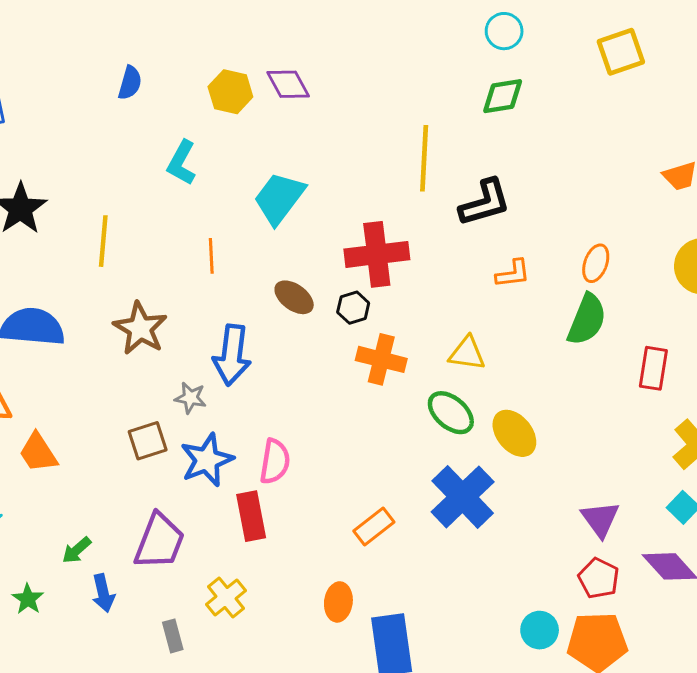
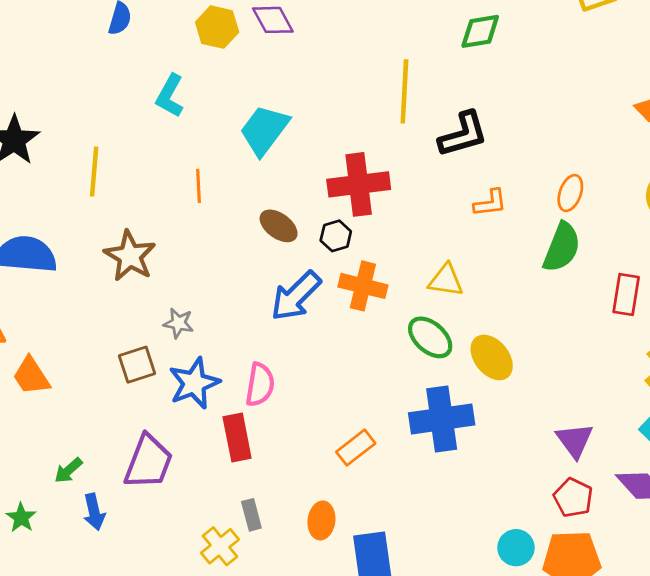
blue arrow: (232, 355) -> (296, 296), moved, turned 38
blue cross: (463, 497) -> (442, 419), turned 36
yellow cross: (226, 598) -> (220, 546), moved
gray rectangle: (173, 636) -> (251, 515), moved

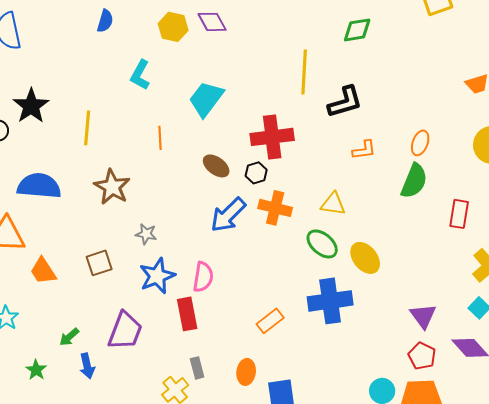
brown square: (137, 365) -> (99, 263), moved

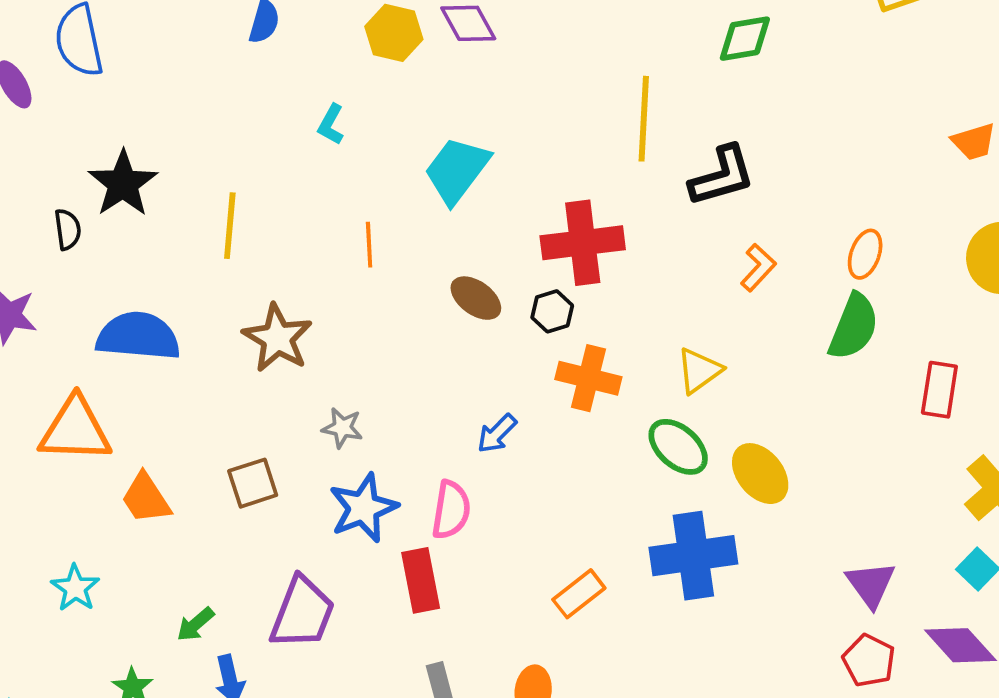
cyan L-shape: (140, 75) -> (331, 124), size x0.7
orange L-shape: (364, 150) -> (758, 268), turned -40
yellow triangle: (333, 204) -> (699, 371), turned -44
blue arrow: (228, 215) -> (497, 434), moved, size x0.6

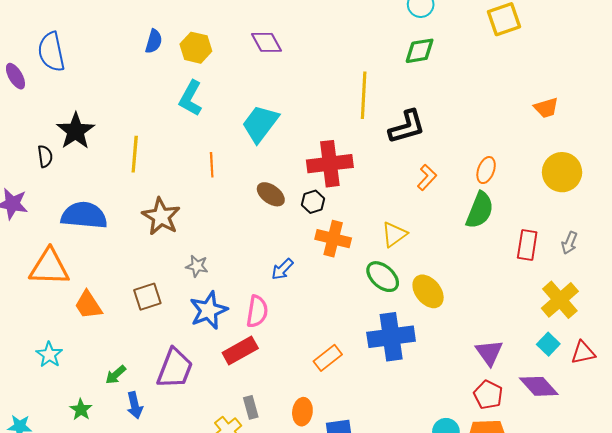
yellow hexagon: (394, 33) -> (196, 48), moved
cyan L-shape: (331, 124) -> (191, 98), size x1.6
red rectangle: (421, 580) -> (240, 350), turned 72

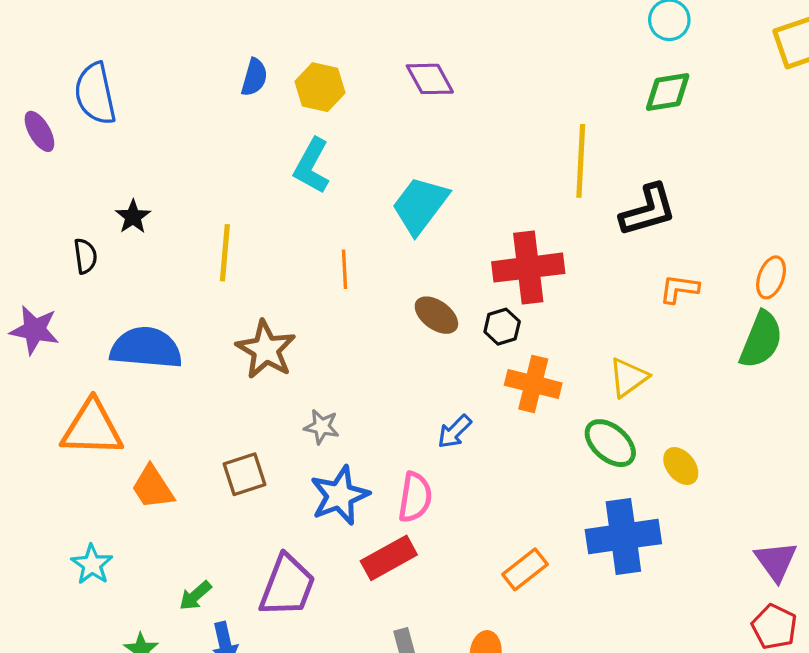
black star: (76, 131) -> (133, 217), size x0.6
orange L-shape: (427, 177) -> (679, 289), turned -125
yellow ellipse: (428, 291) -> (681, 466), size x0.7

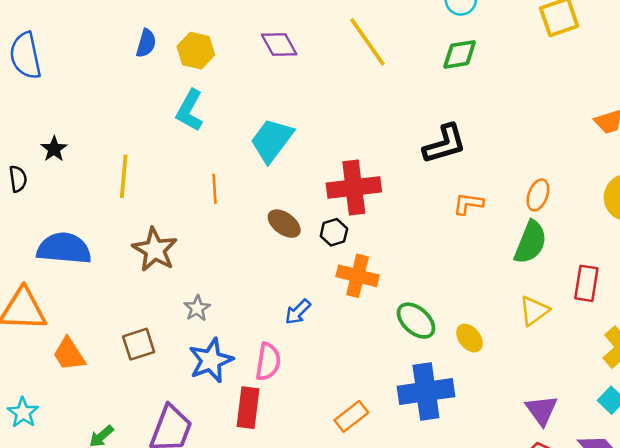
yellow line: (581, 161) -> (368, 42), moved, turned -38
yellow triangle: (628, 377) -> (534, 311), moved
gray star: (322, 427) -> (197, 308), turned 30
red rectangle: (389, 558) -> (248, 408), turned -54

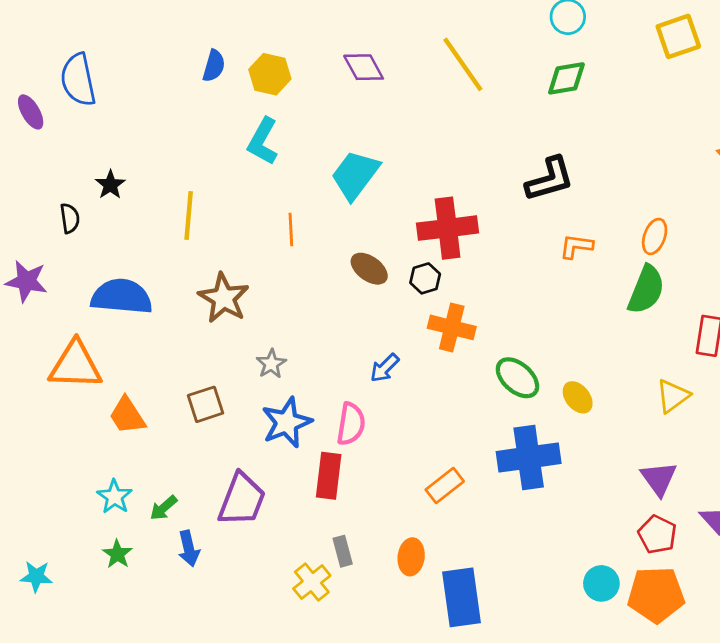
yellow triangle: (534, 311) -> (673, 396), moved
cyan star: (23, 413) -> (115, 497), moved

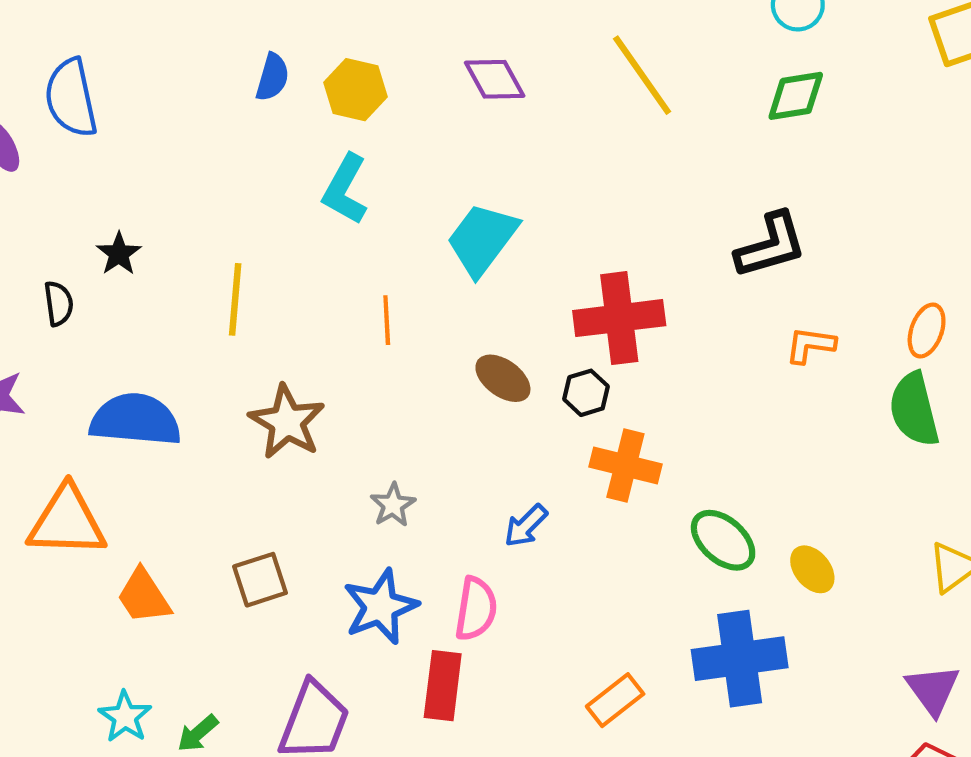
green semicircle: (646, 290) -> (914, 409), turned 144
gray star: (271, 364) -> (393, 505), moved

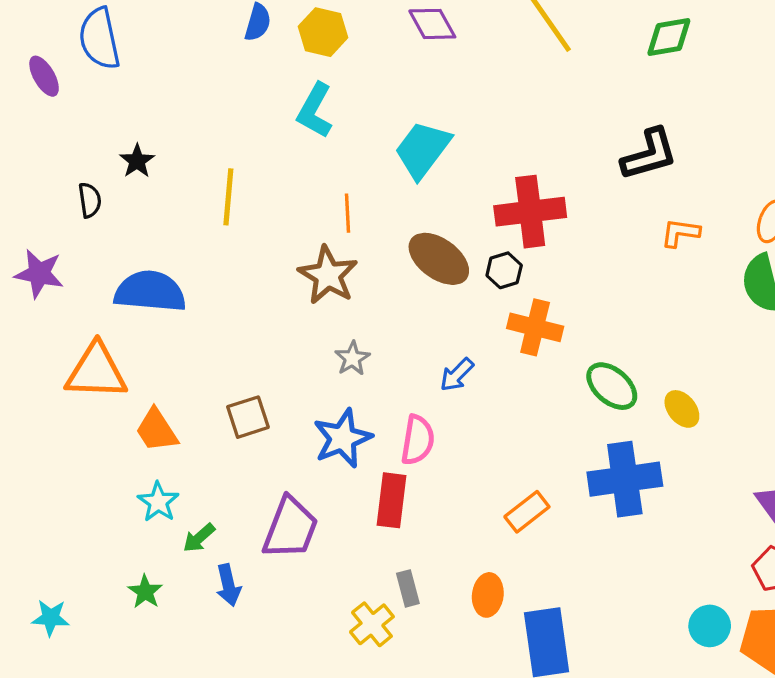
brown ellipse: (503, 378) -> (439, 259), size x1.4
brown star: (287, 422) -> (328, 275), moved
cyan star: (125, 717) -> (158, 502), moved

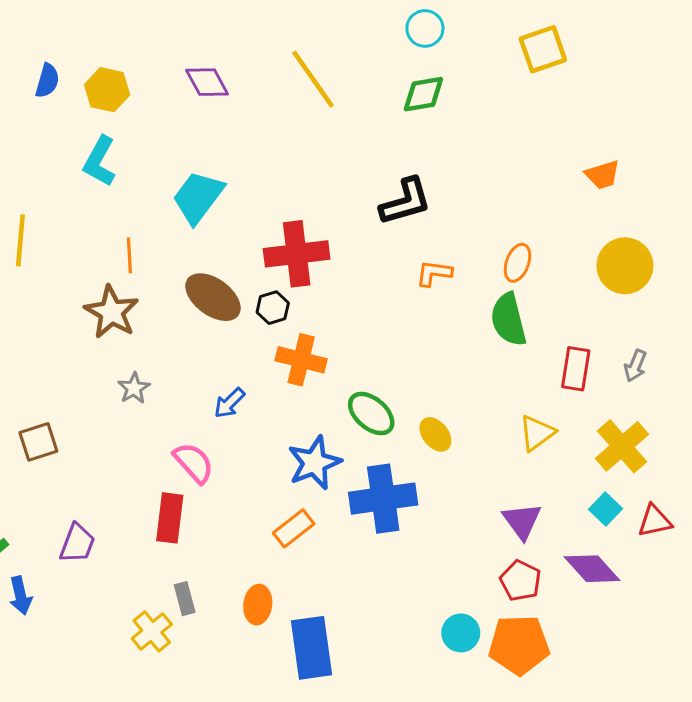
blue star: (343, 438) -> (314, 463), moved
pink semicircle: (418, 440) -> (194, 463), turned -51
purple trapezoid: (290, 528) -> (77, 543), size x0.7

